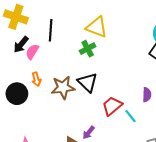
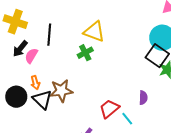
black triangle: (88, 82) -> (42, 100), moved

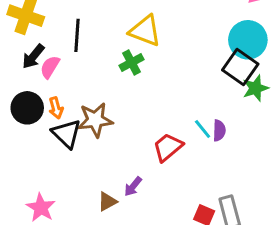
black circle: (16, 97) -> (27, 108), moved
cyan line: (127, 119) -> (203, 129), moved

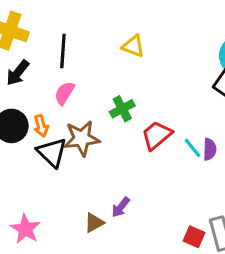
yellow triangle: (145, 31) -> (133, 46), size x0.7
green cross: (131, 62) -> (122, 109), moved
pink semicircle: (50, 67) -> (64, 93), moved
red trapezoid: (168, 147) -> (157, 135), moved

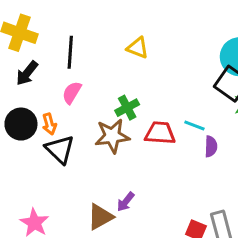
red trapezoid: (157, 135) -> (160, 133), turned 44
brown star: (82, 138) -> (112, 136), moved
cyan line: (192, 148) -> (194, 126), moved, turned -30
brown triangle: (94, 223) -> (100, 217), size x1.4

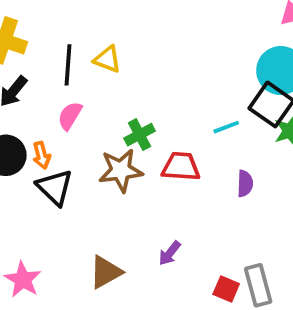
yellow triangle: (138, 48) -> (107, 59), moved
cyan line: (194, 126) -> (226, 127), moved, turned -42
purple arrow: (126, 202) -> (170, 253), moved

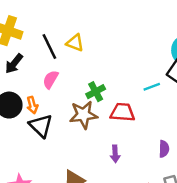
black line: (68, 65) -> (49, 46), turned -30
purple semicircle: (245, 184) -> (164, 149), moved
purple arrow: (170, 253) -> (115, 154), moved, turned -42

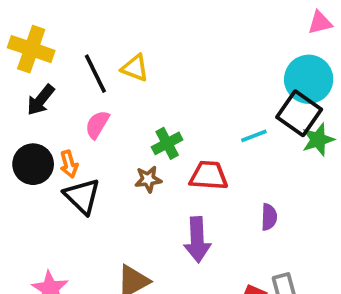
brown star: (83, 115) -> (148, 179), size x0.6
purple semicircle: (164, 149) -> (269, 217), moved
purple arrow: (115, 154) -> (197, 240), size x1.6

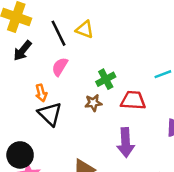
black circle: (33, 164) -> (20, 155), moved

